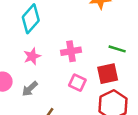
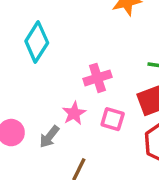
pink star: (32, 56) -> (74, 113), moved

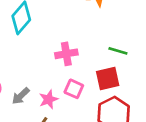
pink star: (74, 113) -> (48, 99), moved

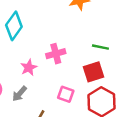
pink square: (74, 89) -> (66, 94), moved
pink star: (48, 99) -> (29, 68), moved

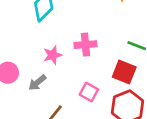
red square: (93, 72) -> (124, 72), turned 30

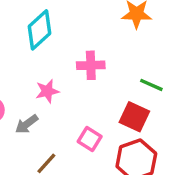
pink cross: (85, 45) -> (91, 65), moved

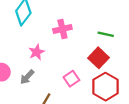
red square: (134, 117) -> (98, 58), turned 30
pink square: (90, 139) -> (71, 79), turned 35

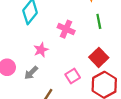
pink cross: (62, 29) -> (66, 29), turned 35
green line: (106, 34) -> (99, 21), moved, turned 64

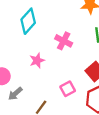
gray arrow: (31, 73) -> (15, 94), moved

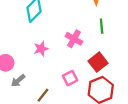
pink cross: (64, 41) -> (74, 39), moved

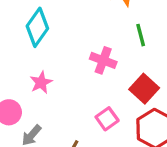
pink star: (41, 49) -> (41, 82), moved

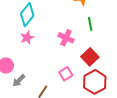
pink star: (41, 82) -> (27, 38), moved

